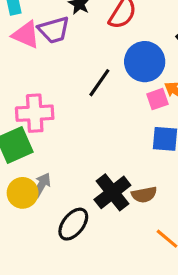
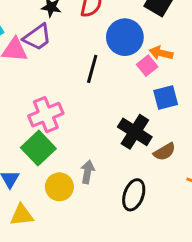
gray arrow: (42, 185) -> (88, 172), moved
black cross: (112, 192) -> (135, 132), moved
black ellipse: (73, 224) -> (134, 195), moved

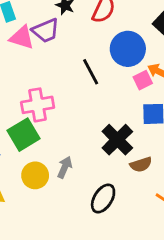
black line: (92, 69) -> (91, 72), turned -56

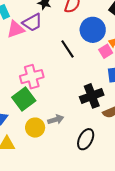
pink triangle: (22, 38) -> (16, 29), turned -30
black cross: (117, 140) -> (92, 96), turned 30
gray arrow: (65, 167) -> (56, 120), turned 56

